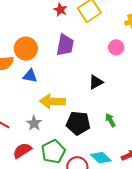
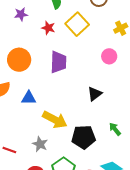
orange circle: (26, 49) -> (19, 60), moved
yellow arrow: (52, 101) -> (55, 120), turned -145

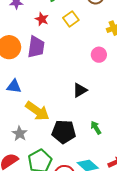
yellow square: (77, 24) -> (71, 19), size x0.7
purple trapezoid: (59, 62) -> (36, 47), moved

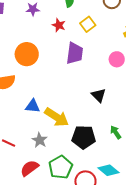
purple trapezoid: (36, 47) -> (75, 53), moved
blue triangle: (14, 86) -> (33, 106), moved
black triangle: (80, 90) -> (99, 95), turned -42

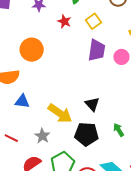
purple trapezoid: (75, 53) -> (97, 50), moved
black triangle: (99, 95) -> (92, 104), moved
blue triangle: (33, 106) -> (22, 101), moved

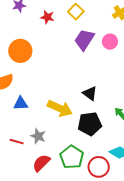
purple trapezoid: (97, 50) -> (84, 40), turned -145
gray star: (42, 136) -> (38, 136), moved

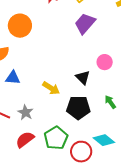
pink circle: (110, 42) -> (105, 62), moved
yellow arrow: (60, 108) -> (51, 88), size x0.7

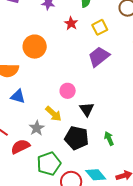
pink circle: (105, 62) -> (68, 91), moved
gray star: (25, 112) -> (37, 128), moved
red semicircle: (25, 139) -> (20, 147), moved

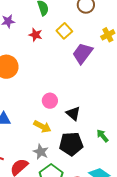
purple trapezoid: (99, 57) -> (83, 53), moved
gray star: (37, 128) -> (41, 152), moved

